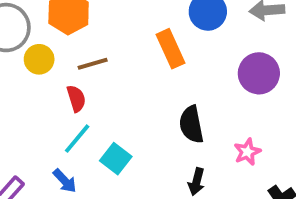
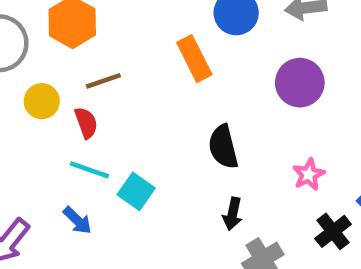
yellow circle: (39, 59) -> (42, 101), moved
cyan line: (77, 139) -> (90, 170), turned 72
pink star: (247, 152) -> (309, 174), moved

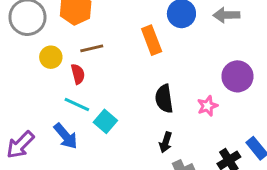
purple circle: (300, 83) -> (237, 76), moved
pink star: (309, 174) -> (207, 106), moved
blue arrow: (77, 220) -> (66, 136), size x1.4

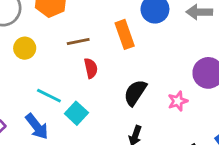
brown line: (92, 48) -> (78, 42), moved
red semicircle: (78, 74) -> (91, 68), moved
black semicircle: (164, 99) -> (135, 93), turned 40

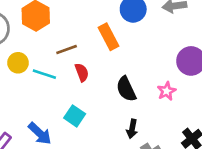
black semicircle: (135, 93) -> (126, 89), turned -50
cyan line: (49, 96) -> (44, 74), moved

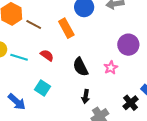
brown line: (67, 49) -> (34, 25), moved, turned 49
red semicircle: (82, 72) -> (47, 55), turned -32

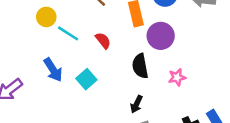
purple circle: (128, 45) -> (161, 36), moved
blue arrow: (17, 102) -> (53, 70), moved

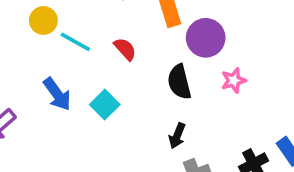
pink star: (177, 77) -> (234, 80), moved

